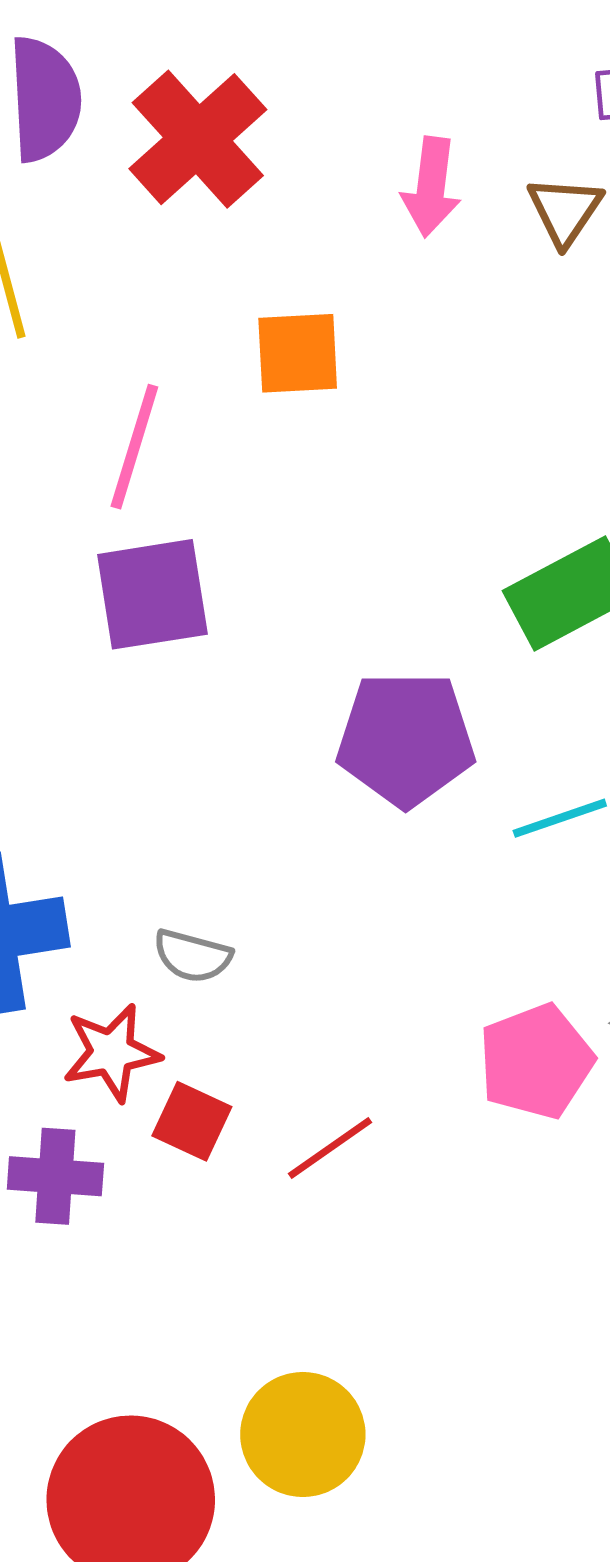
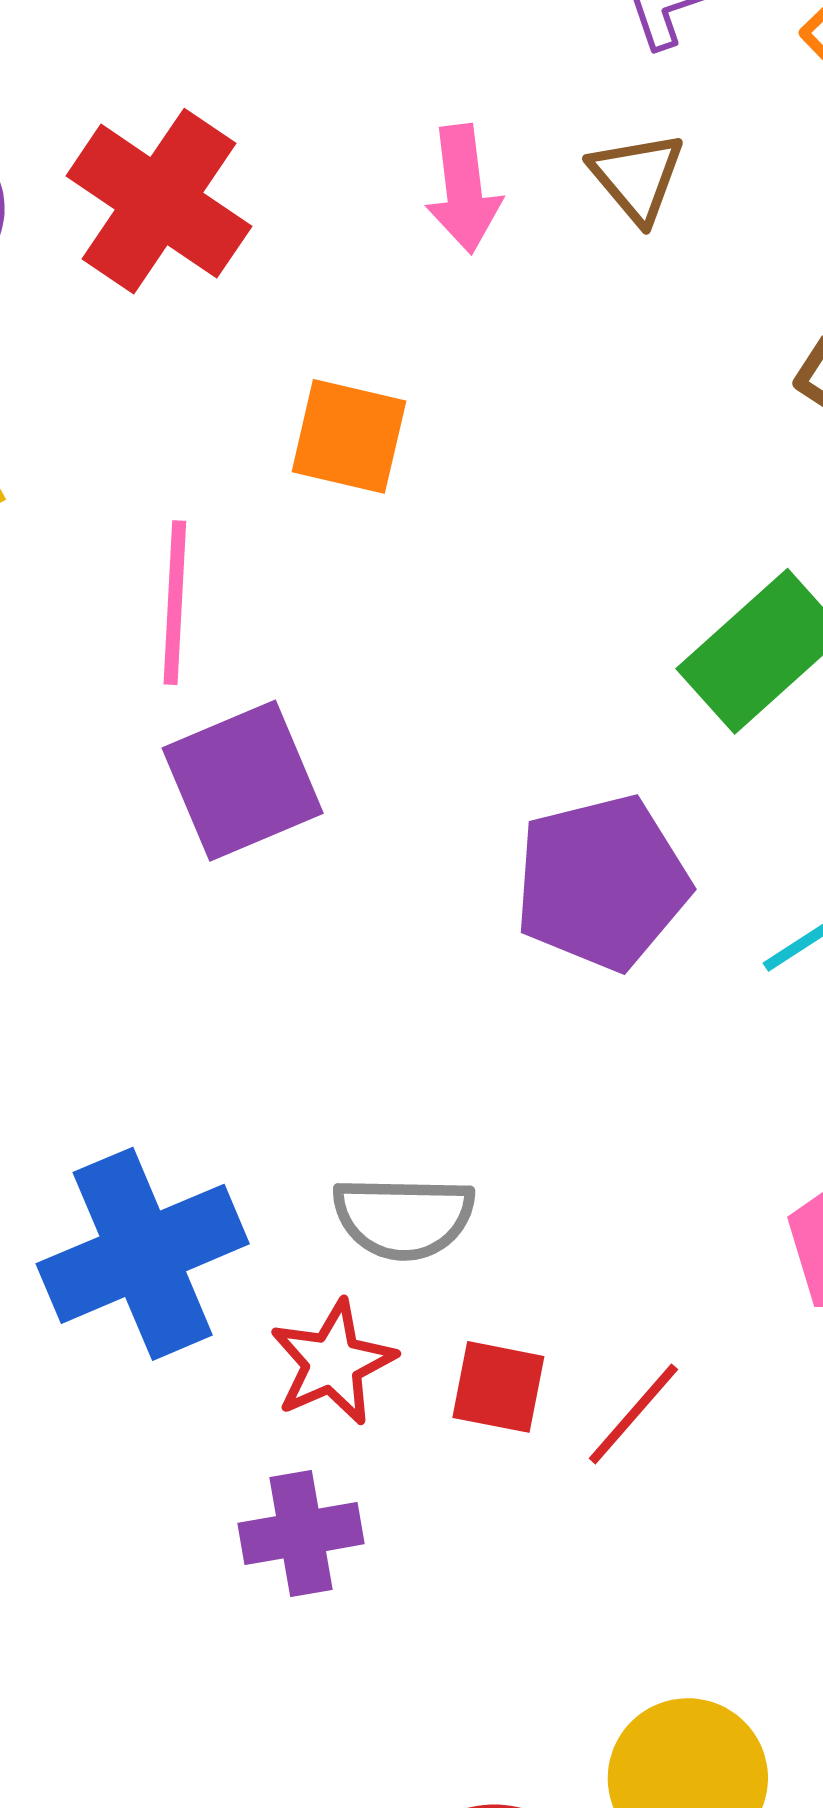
orange square: (298, 353) -> (349, 436), turned 30
gray semicircle: (193, 956) -> (404, 1218), size x1.4
red square: (192, 1121) -> (498, 1387), moved

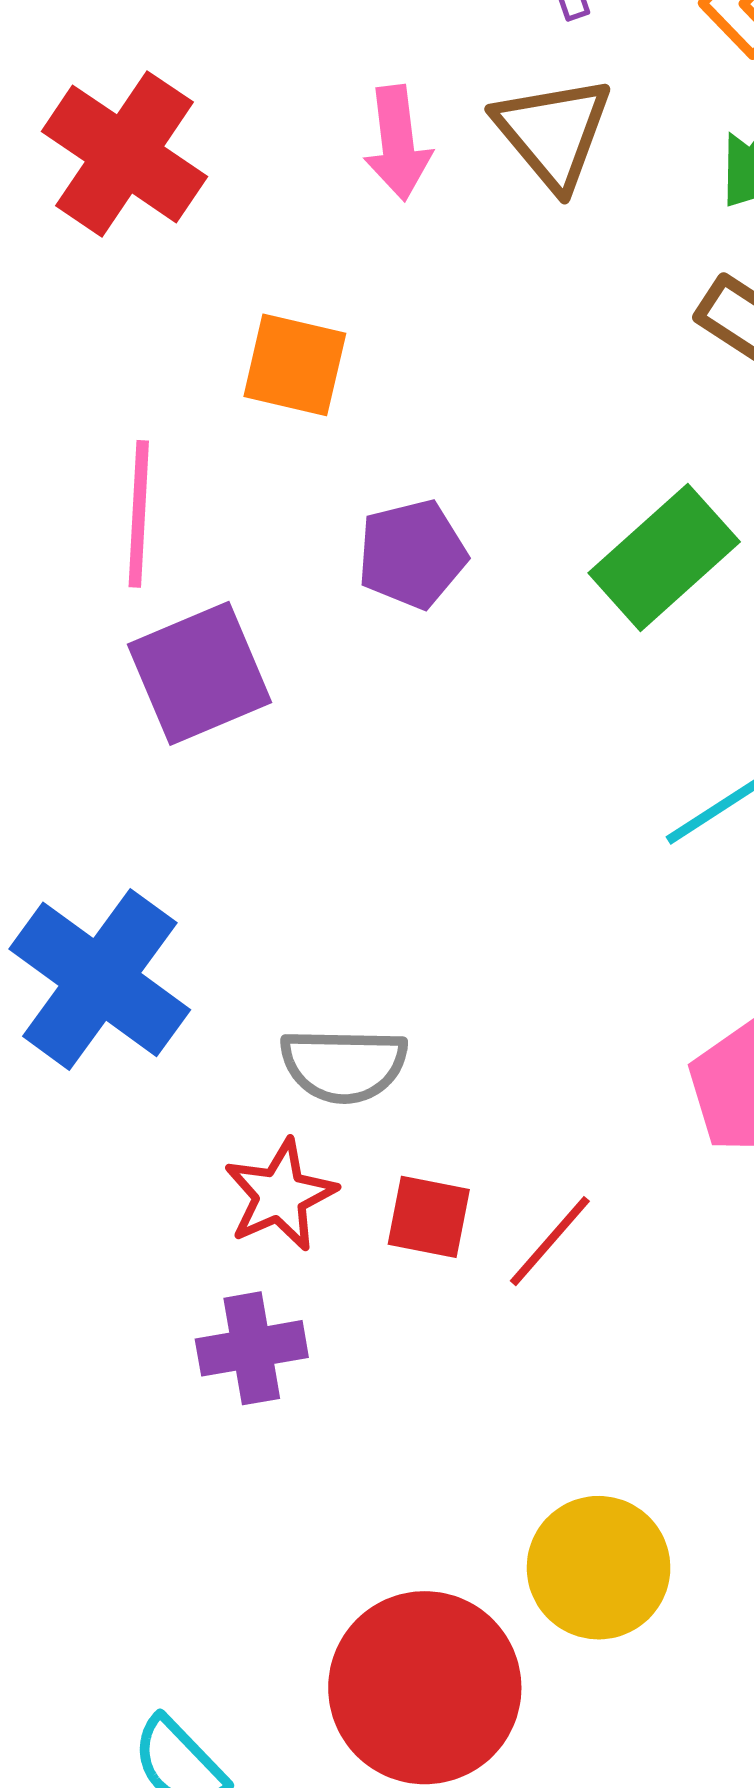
brown triangle: (637, 177) -> (553, 132), size x1.4
purple pentagon: (602, 883) -> (412, 554), moved, size x0.7
blue cross: (143, 1254) -> (100, 979), moved, turned -31

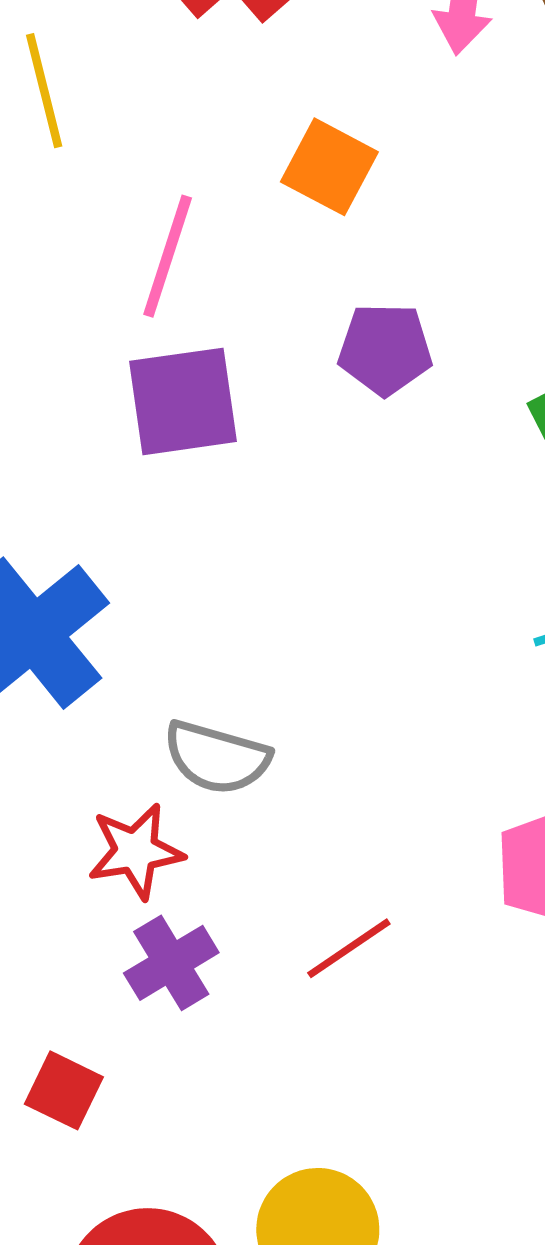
red square: (429, 1217) -> (64, 1090), moved
purple cross: (252, 1348) -> (171, 963), moved, turned -36

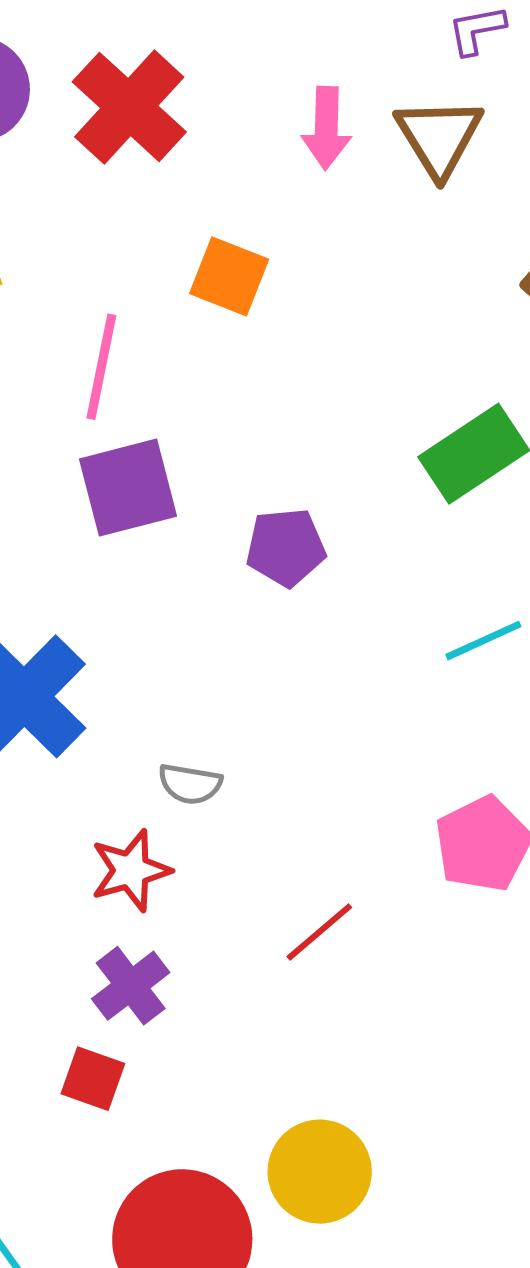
purple pentagon: (385, 349) -> (286, 547), moved
gray semicircle: (217, 757) -> (190, 784), size x0.7
purple cross: (171, 963) -> (131, 986), moved

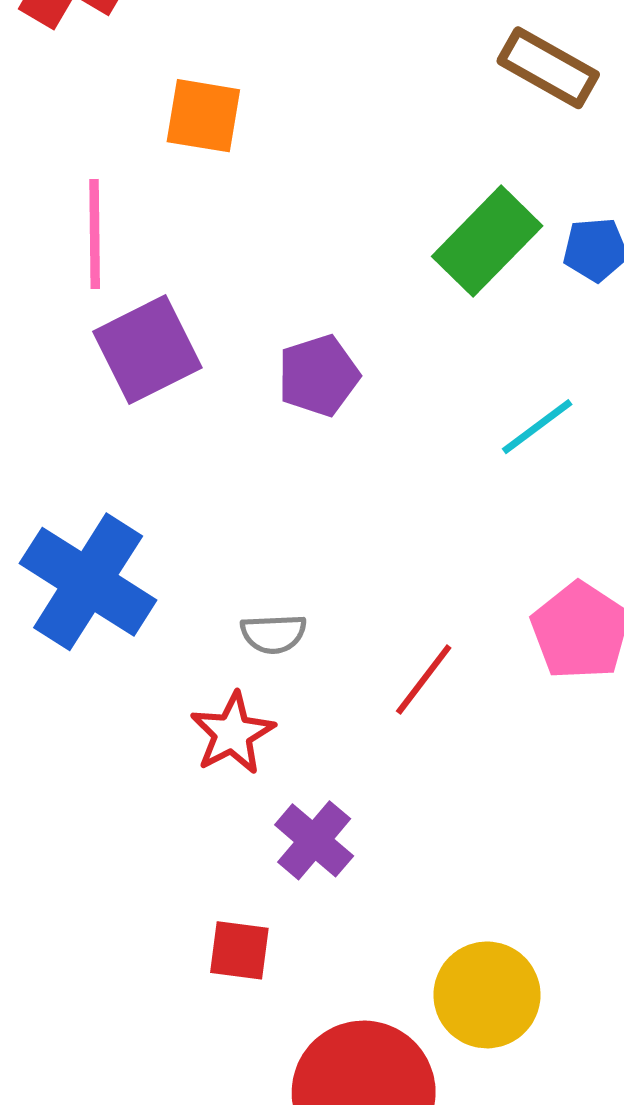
red line: (319, 932) -> (424, 679), moved
purple cross: (131, 986) -> (314, 840), moved

